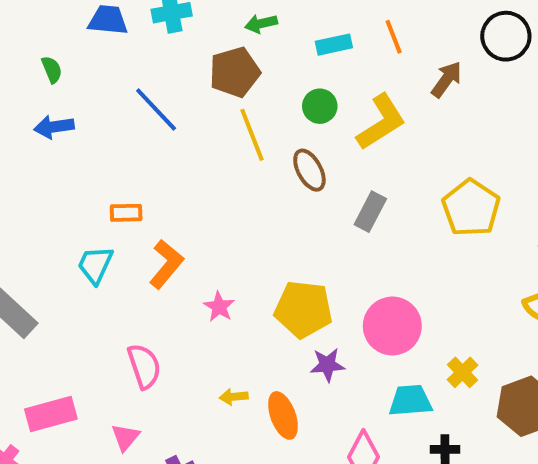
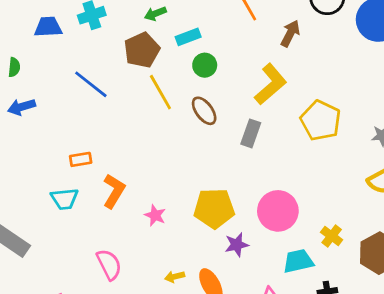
cyan rectangle: (334, 45) -> (188, 37), moved
green semicircle: (52, 70) -> (14, 67), turned 36
yellow L-shape: (381, 122) -> (271, 84), moved
cyan trapezoid: (95, 265) -> (65, 199), turned -112

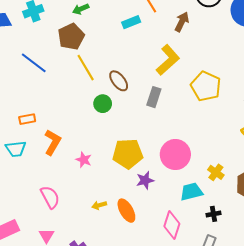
cyan rectangle: (188, 37) -> (131, 22), moved
green circle: (205, 65) -> (103, 104), moved

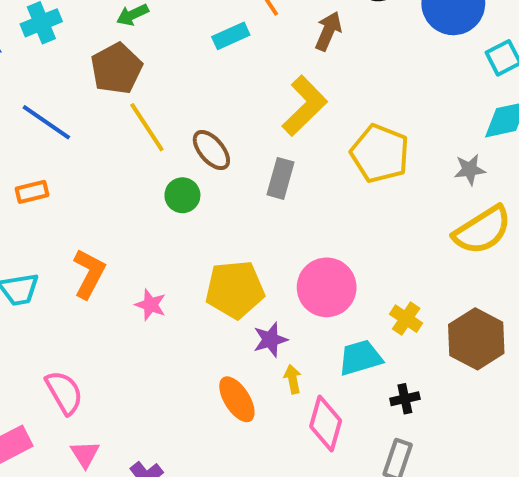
orange rectangle: (27, 119) -> (32, 192), moved
pink semicircle: (50, 197) -> (64, 392), moved
yellow arrow: (99, 205) -> (293, 379), moved, turned 96

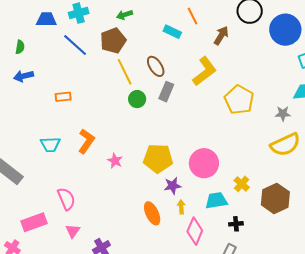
cyan rectangle: (231, 36) -> (172, 32), turned 42
blue line: (46, 122) -> (75, 45), moved
brown ellipse: (211, 150) -> (156, 66), moved
gray rectangle: (281, 178) -> (166, 92), moved
green circle: (182, 195) -> (137, 99), moved

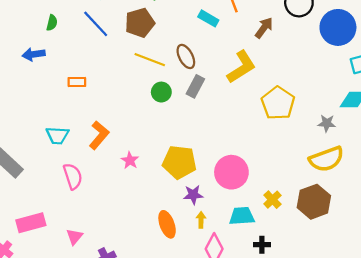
green semicircle: (20, 47) -> (52, 23), moved
yellow line: (125, 72) -> (150, 60), turned -48
brown hexagon: (275, 198) -> (314, 202), moved
pink semicircle: (66, 199) -> (73, 176), moved

